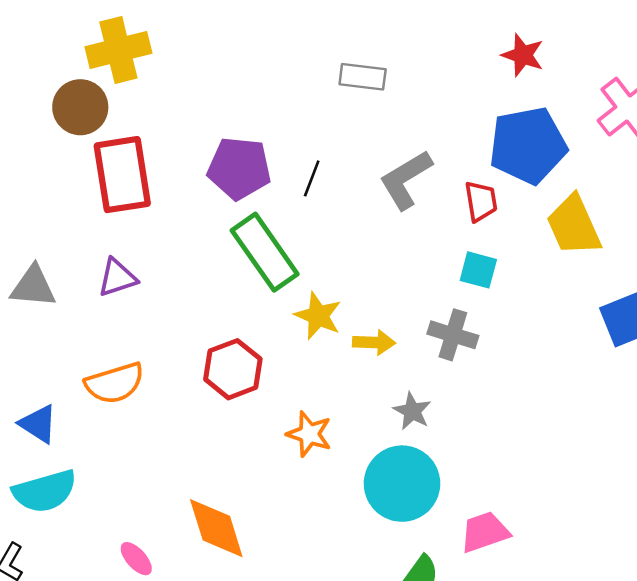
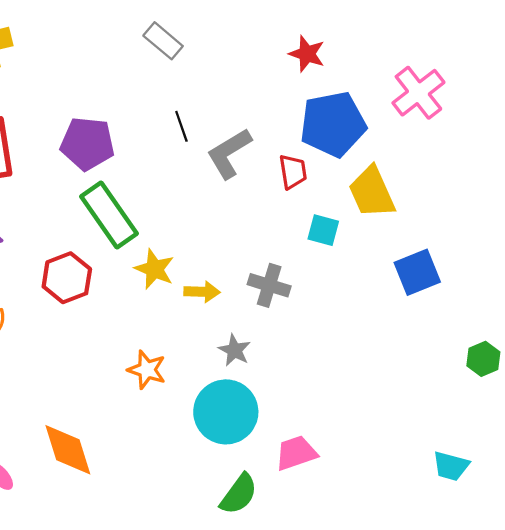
red star: (523, 55) -> (307, 54), moved
gray rectangle: (363, 77) -> (163, 41), moved, turned 33
black line: (312, 178) -> (181, 126), moved, turned -40
cyan square: (478, 270) -> (323, 230), moved
red hexagon: (233, 369) -> (67, 278), moved

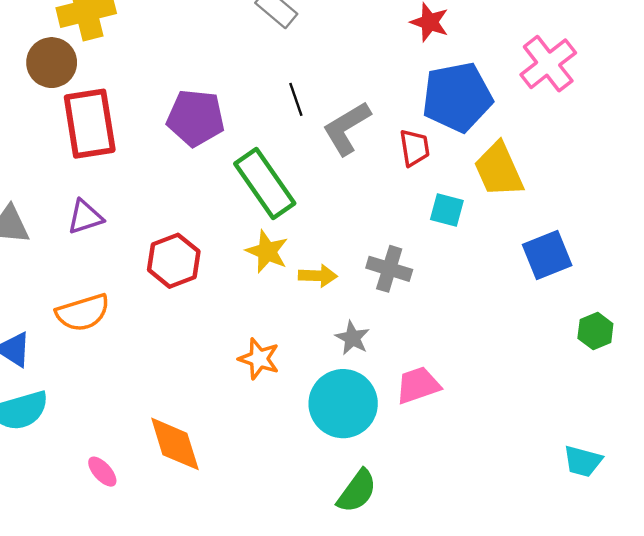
green rectangle: (109, 215) -> (265, 184), moved
green hexagon: (483, 359) -> (595, 331), moved
pink trapezoid: (296, 453) -> (418, 385), moved

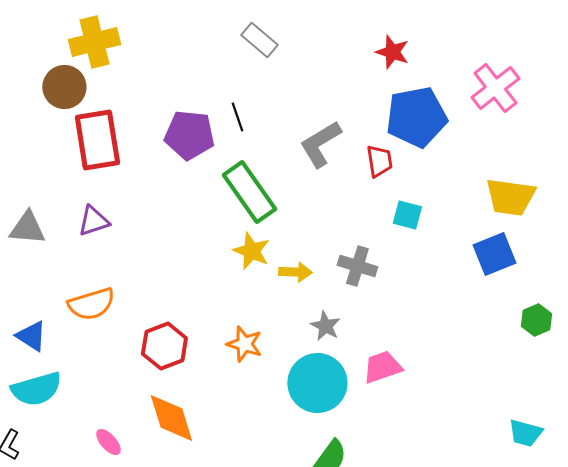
black line: (296, 99) -> (237, 117), moved
yellow trapezoid: (499, 170) -> (510, 197), moved, turned -58
red hexagon: (174, 261) -> (164, 346), moved

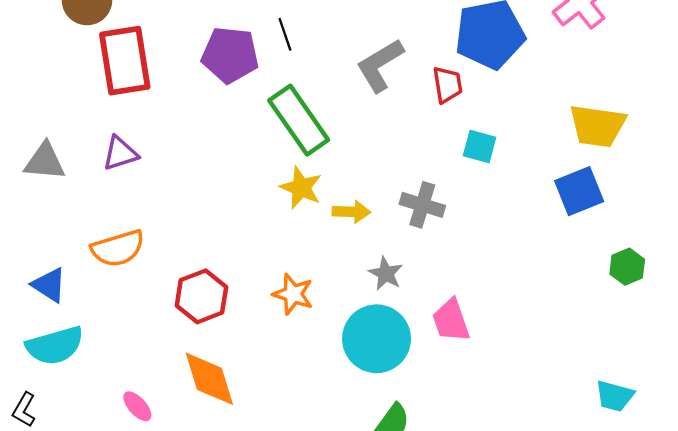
pink trapezoid: (382, 367) -> (451, 320), turned -90

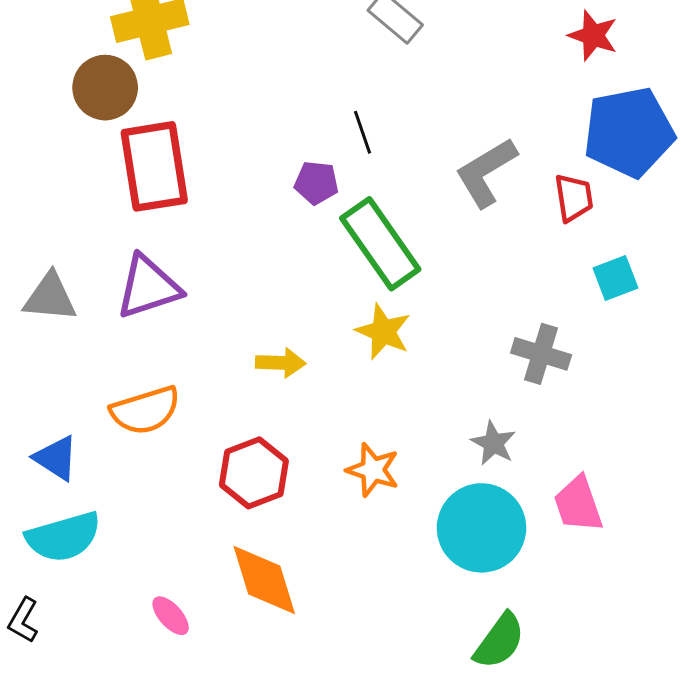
purple pentagon: (230, 55) -> (316, 183), moved, size x0.6
cyan square: (480, 146) -> (615, 278), turned -36
purple triangle: (120, 153) -> (148, 287), size x1.4
yellow arrow: (351, 212) -> (281, 363), moved

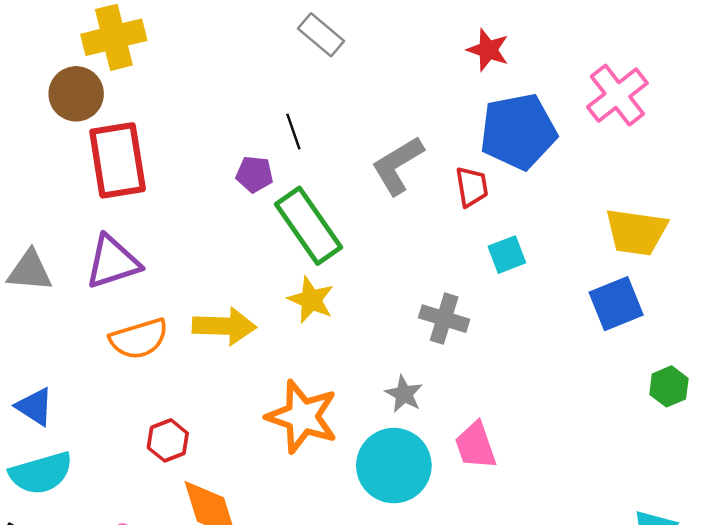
yellow arrow: (281, 363) -> (224, 326), size x1.5
orange semicircle: (145, 410) -> (139, 339), moved
orange star: (373, 470) -> (302, 417), size x1.6
red hexagon: (254, 473) -> (168, 440), moved, size x0.7

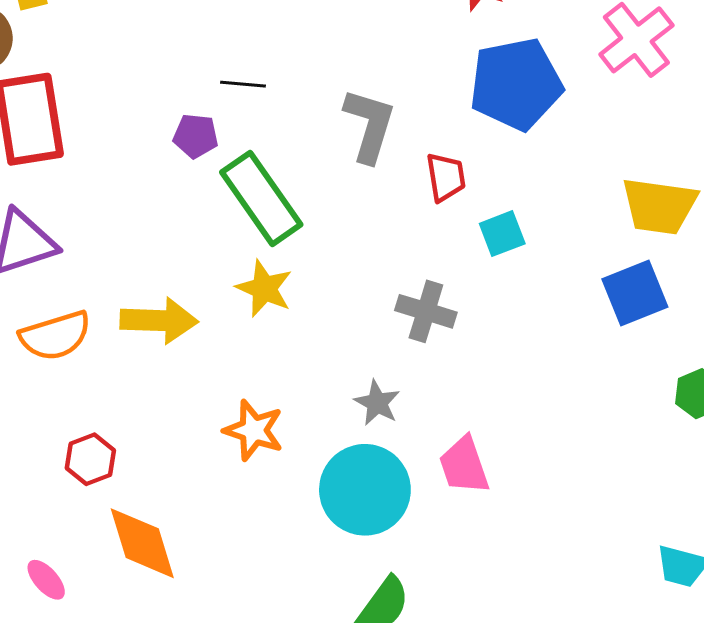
black line: (293, 131) -> (243, 84), turned -66
gray L-shape: (398, 165) -> (370, 125), turned 138
red trapezoid: (472, 187) -> (446, 177), moved
orange star: (302, 417) -> (254, 430), size x0.7

